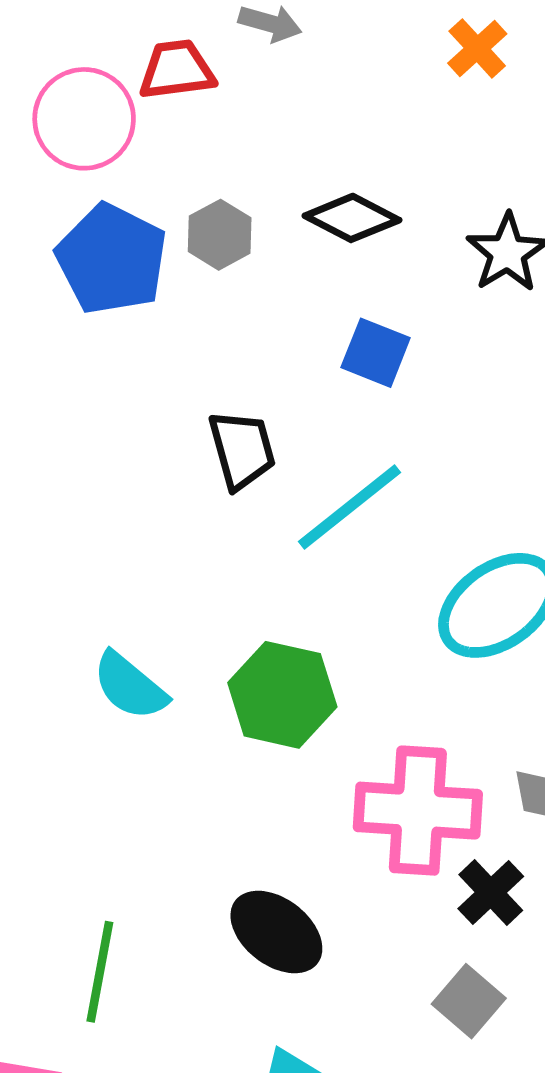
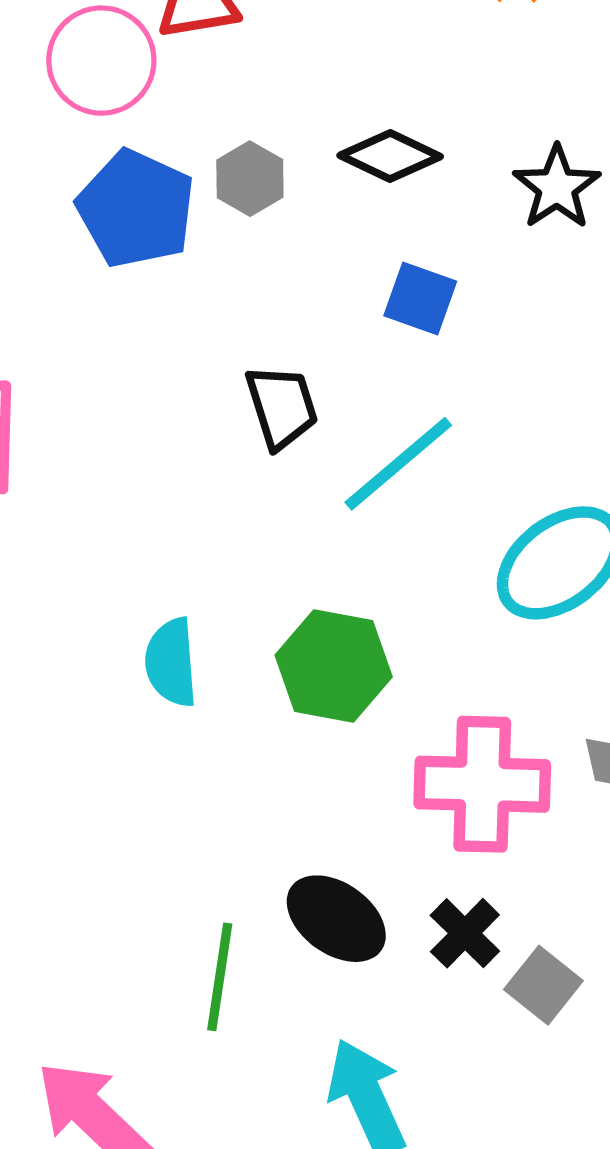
cyan semicircle: (130, 686) -> (171, 662), turned 48
black cross: (491, 893) -> (465, 933), moved
green line: (100, 972) -> (220, 977), moved

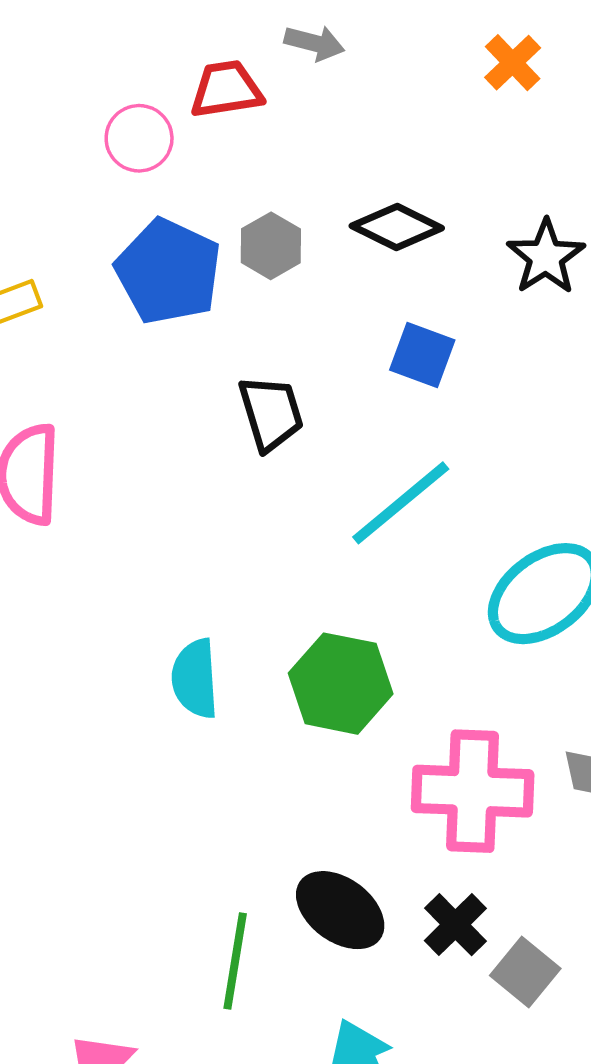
pink circle: (101, 61) -> (139, 138), size x0.7
black trapezoid: (282, 407) -> (271, 413), moved

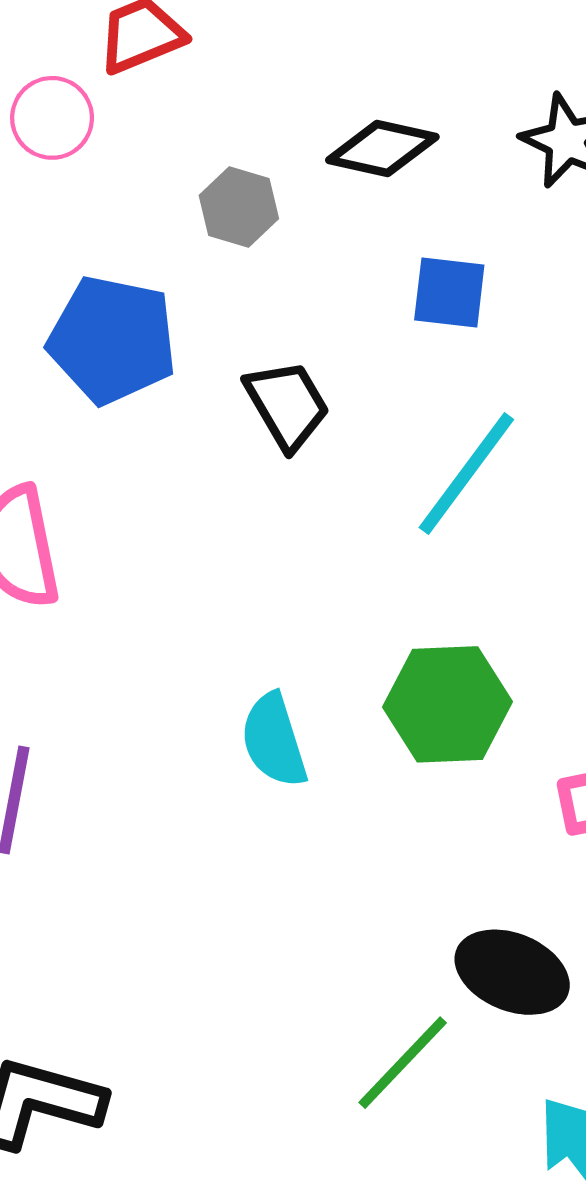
blue pentagon: (168, 272) -> (112, 340), moved
green line: (235, 961) -> (403, 1063), turned 48

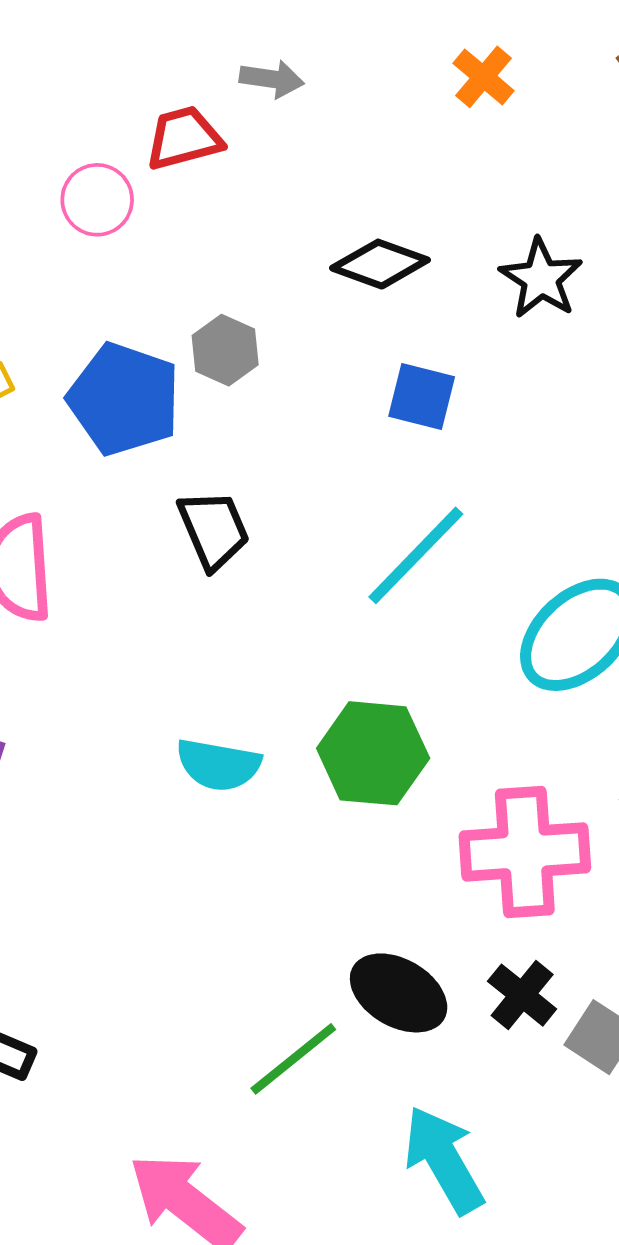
gray hexagon: (239, 207) -> (225, 350), moved
black trapezoid: (287, 405) -> (214, 530), moved
cyan semicircle: (274, 740) -> (218, 765), turned -70

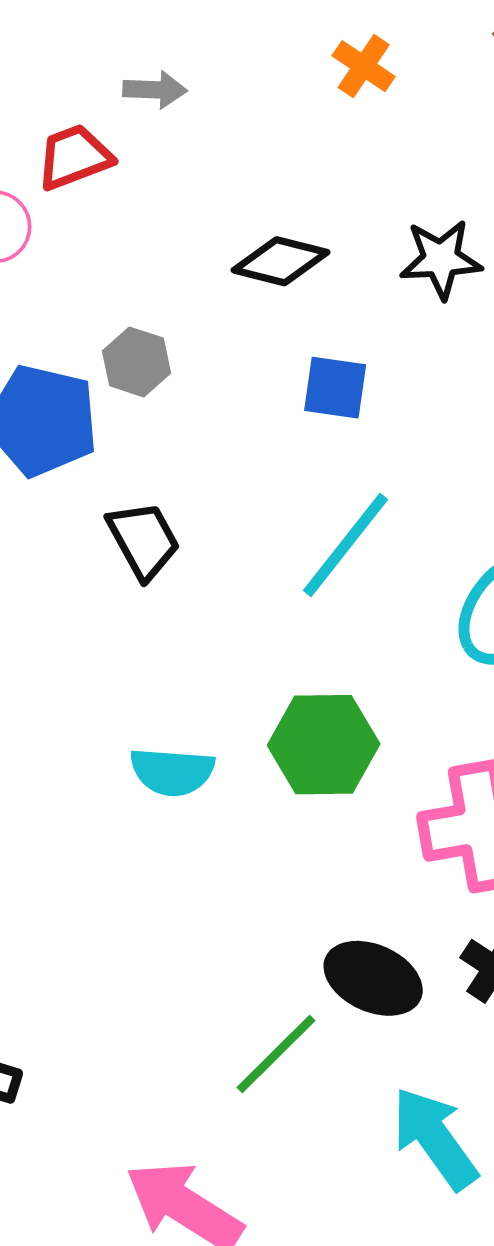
black star: (541, 279) -> (441, 259), turned -30

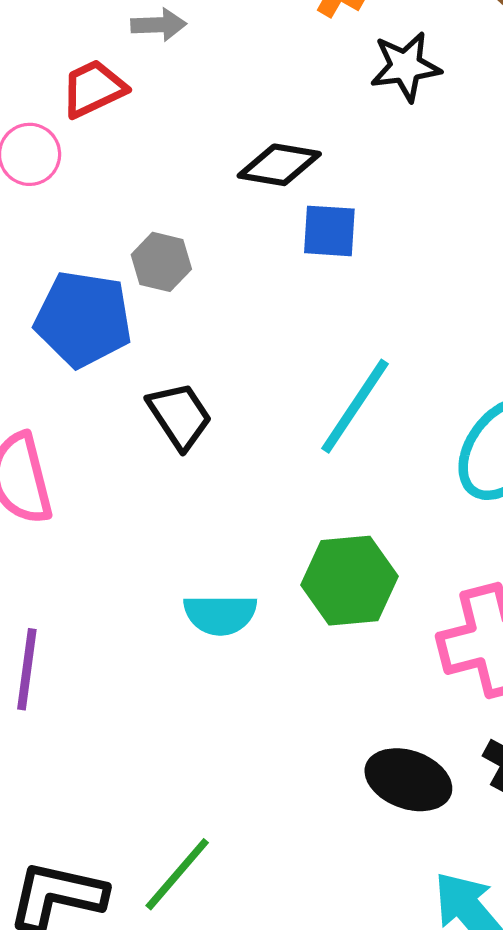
black star: (441, 259) -> (406, 66), moved
blue square: (335, 388) -> (329, 231), moved
green line: (276, 1054) -> (177, 874), moved

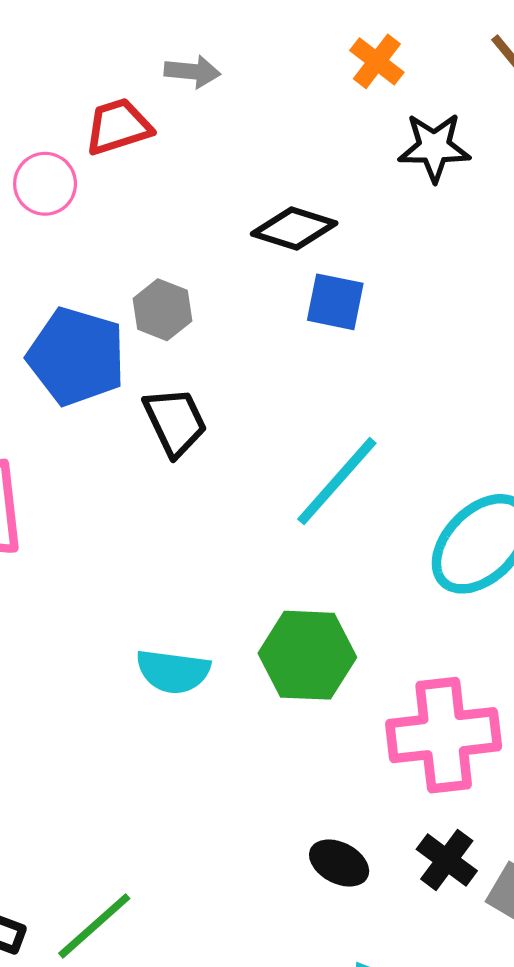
black trapezoid: (180, 416) -> (175, 422), moved
black ellipse: (408, 780) -> (339, 863), size x0.7

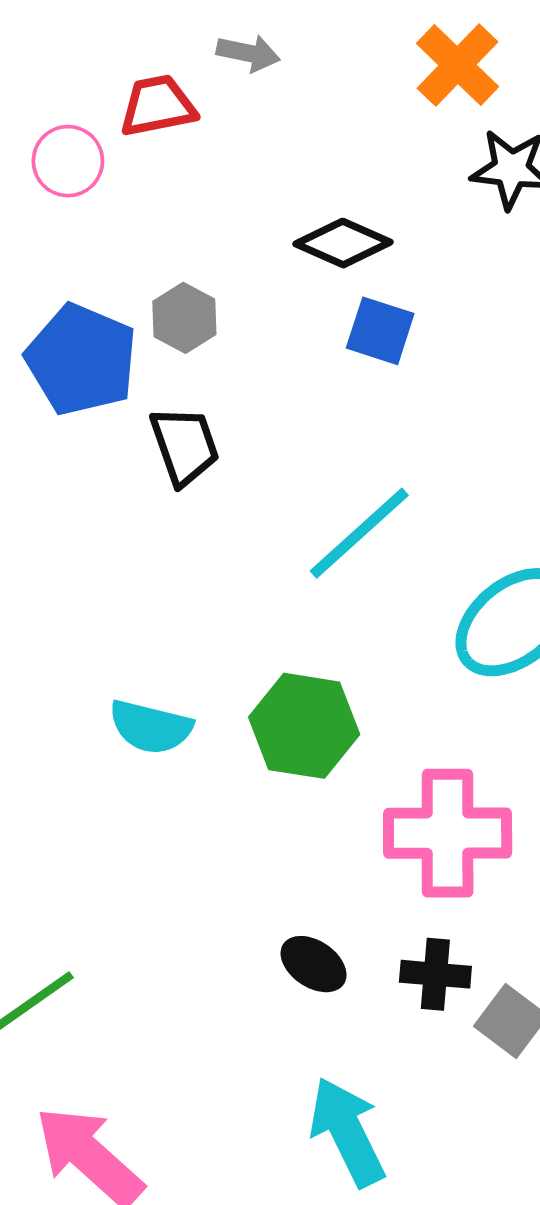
orange cross: (377, 61) -> (458, 65), size x1.4
black cross: (447, 860) -> (435, 974), turned -38

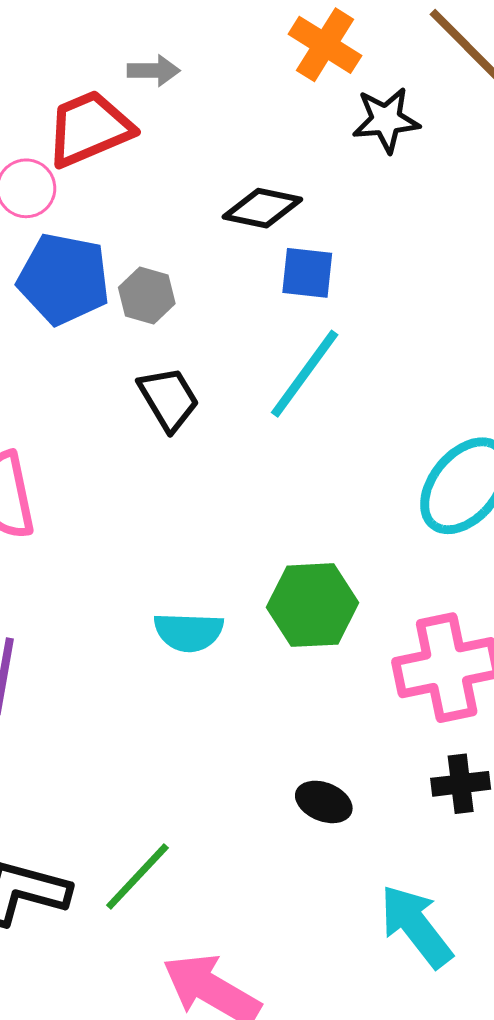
red trapezoid: (158, 106) -> (89, 128), size x1.4
blue pentagon: (81, 360) -> (64, 279), moved
cyan line: (359, 533) -> (305, 374), moved
black ellipse: (314, 964) -> (324, 802), moved

